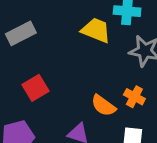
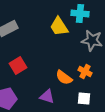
yellow trapezoid: (96, 30) -> (59, 26), turned -145

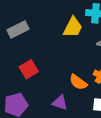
yellow trapezoid: (59, 26) -> (73, 27), turned -120

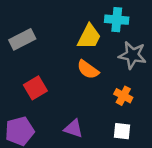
orange semicircle: (78, 82) -> (88, 70), moved

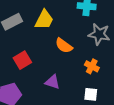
yellow trapezoid: (89, 37) -> (44, 20), moved
purple triangle: (73, 129) -> (52, 82), moved

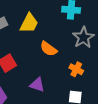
gray star: (99, 34) -> (83, 38), turned 30

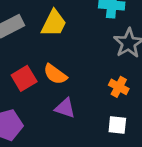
orange semicircle: (49, 49) -> (55, 74), moved

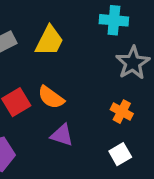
white square: (117, 125) -> (120, 154), turned -36

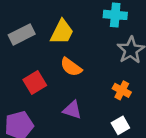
orange semicircle: (51, 97) -> (71, 67), moved

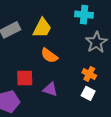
red square: (35, 83) -> (25, 78), moved, turned 30
white square: (120, 125) -> (88, 93), moved, turned -32

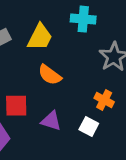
cyan cross: (84, 15) -> (83, 19), moved
white square: (88, 93) -> (89, 126), moved

